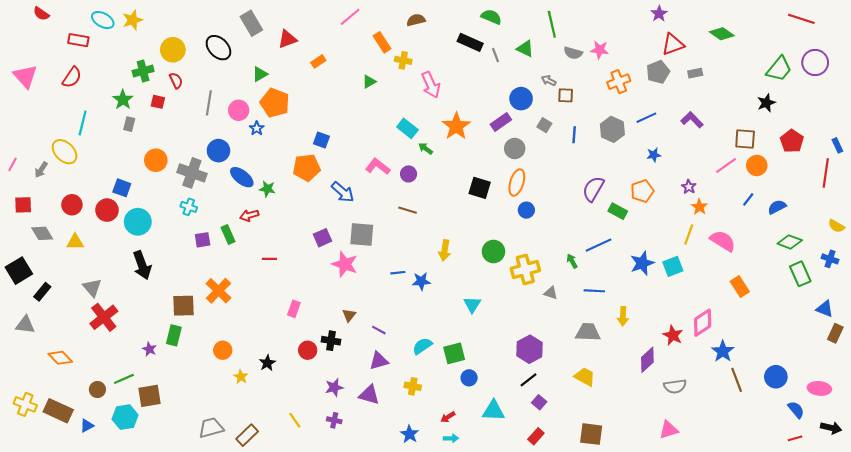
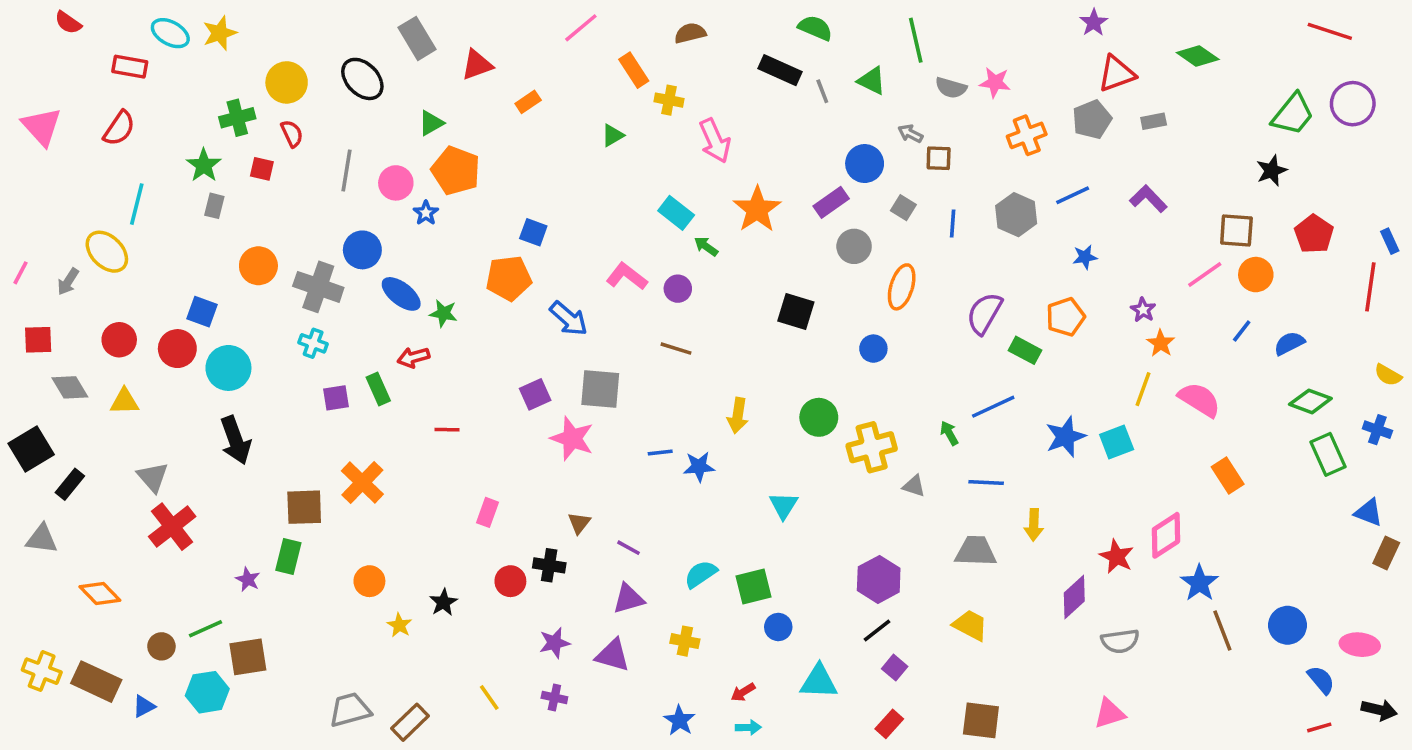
orange ellipse: (517, 182) -> (902, 287), moved

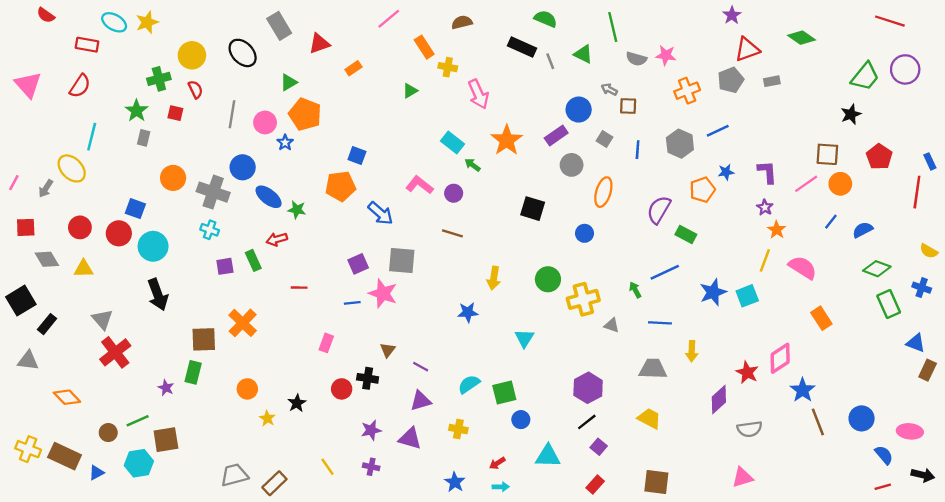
purple L-shape: (1148, 199) -> (767, 172), moved, turned 40
orange pentagon: (1065, 317) -> (702, 190), moved
blue line: (660, 453) -> (352, 303), moved

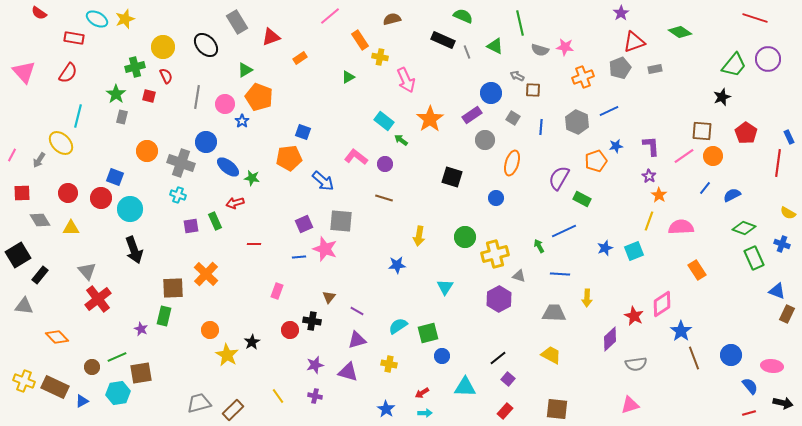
pink semicircle: (803, 268) -> (681, 227), turned -35
blue star: (713, 292) -> (605, 248), size x0.7
purple hexagon: (588, 388) -> (499, 299), moved
yellow star: (267, 418) -> (227, 355), size x1.6

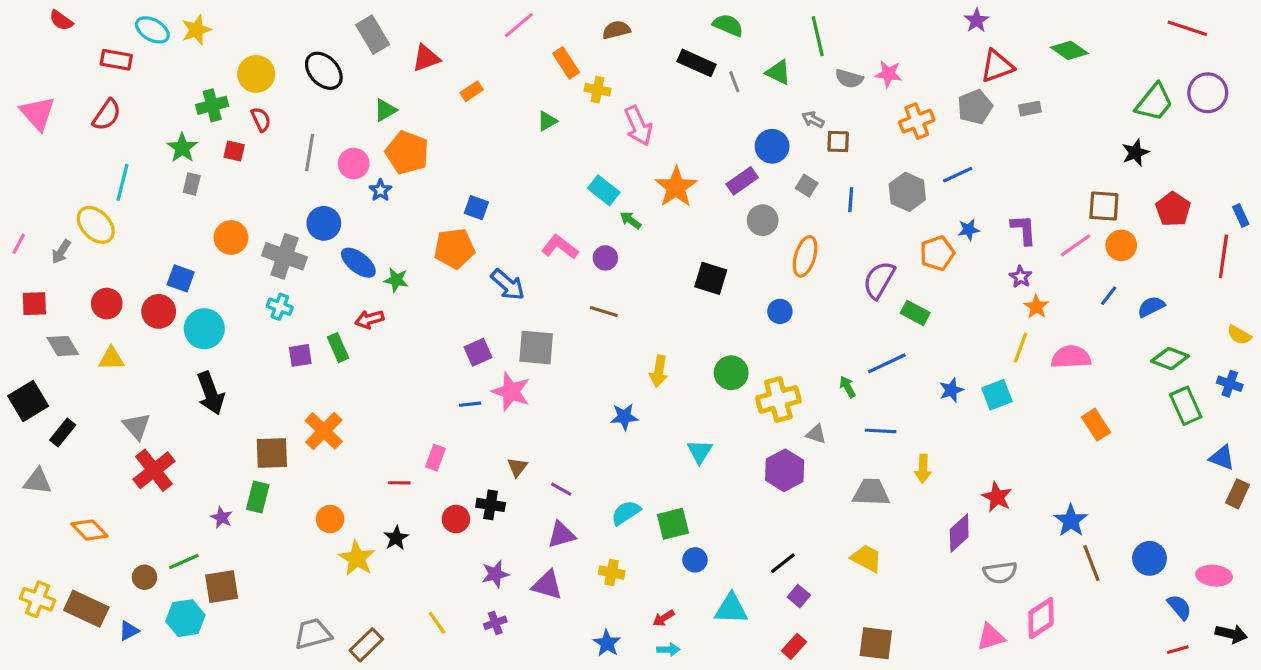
red line: (254, 244) -> (399, 483), moved
pink diamond: (662, 304) -> (1041, 618), moved
purple cross: (315, 396) -> (495, 623), turned -32

